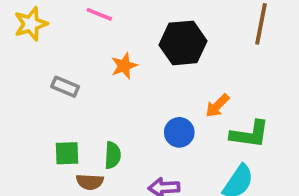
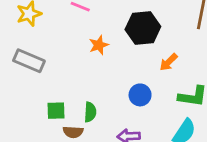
gray rectangle: (65, 87) -> (29, 61), moved, size x1.5
orange arrow: (217, 106) -> (169, 62), moved

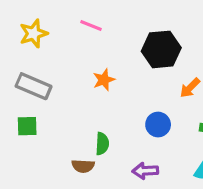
orange star: (99, 45) -> (104, 80), moved
green square: (56, 111) -> (27, 126), moved

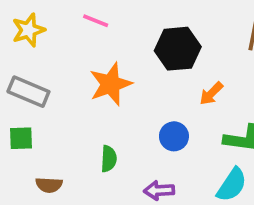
orange star: (104, 80) -> (111, 84), size x1.6
brown semicircle: (83, 166) -> (49, 185), moved

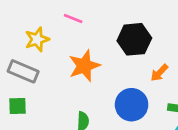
yellow star: (28, 30) -> (37, 39), moved
blue circle: (174, 136) -> (132, 105), size x1.5

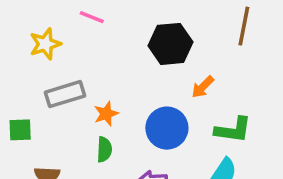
orange star: (84, 66) -> (106, 114), moved, size x0.6
gray rectangle: (23, 71) -> (65, 94), moved, turned -40

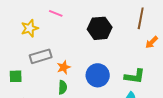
orange arrow: (203, 87) -> (152, 42), moved

